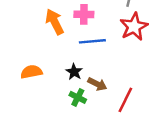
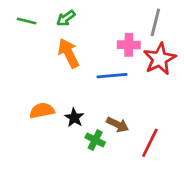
pink cross: (84, 14) -> (129, 45), moved
black star: (74, 72) -> (74, 118), moved

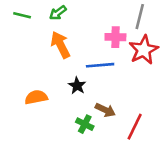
black star: (74, 118) -> (77, 86), moved

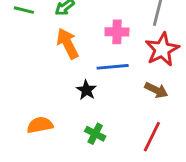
pink cross: (115, 37) -> (117, 32), moved
orange semicircle: (36, 97) -> (40, 125), moved
brown arrow: (105, 110) -> (156, 90), moved

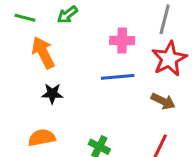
orange arrow: (68, 44) -> (43, 53), moved
black star: (86, 90) -> (52, 94), moved, turned -30

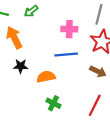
orange semicircle: (42, 138) -> (46, 77), moved

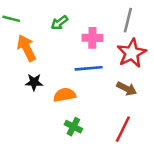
green arrow: (31, 11) -> (59, 23), moved

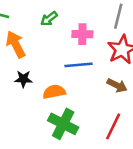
green cross: (73, 127) -> (63, 124), size x1.6

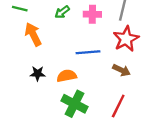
pink cross: (82, 34) -> (92, 14), moved
black star: (23, 79) -> (38, 74), moved

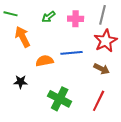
black star: (38, 74) -> (21, 82), moved
orange semicircle: (67, 76) -> (45, 61), moved

